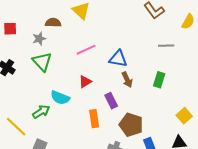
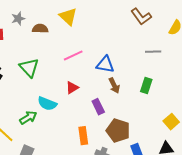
gray star: (39, 39) -> (18, 19), moved
orange rectangle: (94, 119) -> (83, 136), moved

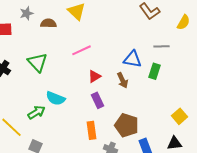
blue triangle: (105, 65) -> (132, 59), moved
green rectangle: (146, 86) -> (154, 71), moved
red triangle: (72, 88) -> (94, 76), moved
purple rectangle: (98, 107) -> (98, 100), moved

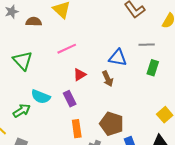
green rectangle: (154, 71) -> (153, 68), moved
purple rectangle: (98, 100) -> (70, 99), moved

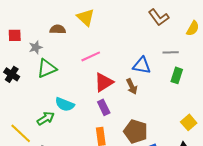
gray star: (12, 12) -> (36, 47), moved
green triangle: (23, 61) -> (47, 68), turned 50
red triangle: (80, 75) -> (104, 82), size x1.5
purple rectangle: (70, 99) -> (104, 107), moved

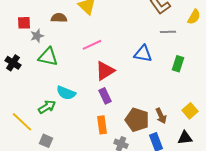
red square: (15, 35) -> (24, 23), moved
gray line: (171, 52) -> (168, 32), moved
green triangle: (47, 68) -> (48, 57), turned 35
brown arrow: (132, 86) -> (161, 116), moved

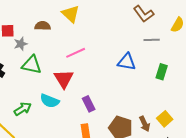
red triangle: (105, 71) -> (64, 79), moved, turned -30
green arrow: (47, 107) -> (23, 109), moved
yellow square: (190, 111) -> (165, 119), moved

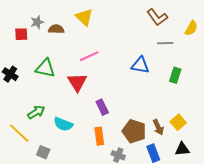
gray star: (21, 44) -> (37, 22), moved
cyan semicircle: (50, 101) -> (63, 124), moved

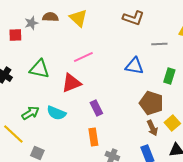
brown L-shape: (157, 17) -> (133, 18), moved, turned -35
brown semicircle: (56, 29) -> (50, 17), moved
red triangle: (77, 82) -> (71, 83), turned 40
cyan semicircle: (63, 124) -> (56, 113), moved
brown pentagon: (134, 131) -> (151, 103), moved

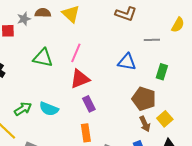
pink line: (83, 57) -> (76, 53), turned -42
green triangle: (39, 69) -> (43, 58), moved
red triangle: (71, 83) -> (80, 79), moved

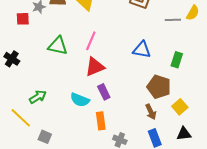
gray line: (152, 40) -> (173, 20), moved
cyan semicircle: (49, 109) -> (80, 100), moved
brown arrow: (145, 124) -> (151, 112), moved

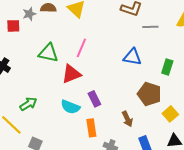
gray line: (173, 20) -> (150, 27), moved
red triangle: (95, 67) -> (71, 74), moved
brown arrow: (151, 112) -> (127, 119), moved

